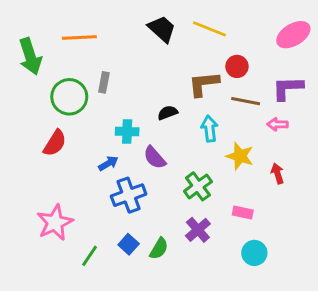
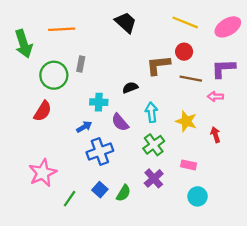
yellow line: (210, 29) -> (185, 22), moved
cyan arrow: (210, 129) -> (151, 112), moved

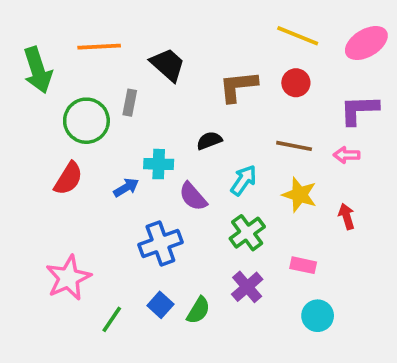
black trapezoid: (126, 22) -> (168, 65), moved
brown L-shape: (158, 65) -> (238, 86), moved
brown line: (191, 79) -> (294, 146), moved
cyan arrow: (151, 112) -> (244, 180), turned 42
blue arrow: (84, 127) -> (126, 187), moved

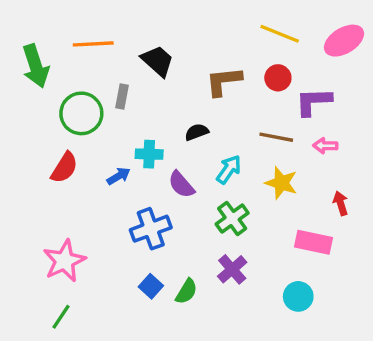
purple L-shape: (359, 110) -> (313, 102), moved
red arrow: (346, 216) -> (341, 203), moved
pink rectangle: (303, 265) -> (313, 242), moved, size x1.5
green line: (112, 319) -> (61, 317), moved

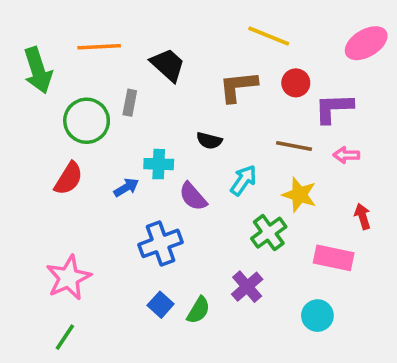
yellow line: (280, 34) -> (269, 36), moved
black semicircle: (197, 132) -> (209, 141), turned -145
green cross: (232, 218) -> (269, 233), moved

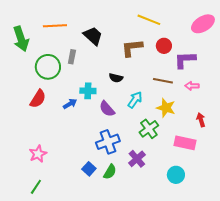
blue cross: (161, 243) -> (108, 142), moved
pink star: (69, 278) -> (38, 154), size x0.7

